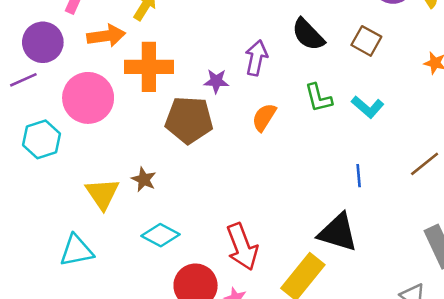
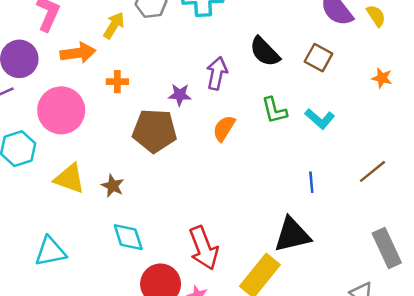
orange cross: (149, 67) -> (117, 82), size x0.5
yellow triangle: (102, 194) -> (70, 179), moved, turned -36
black triangle: (338, 232) -> (292, 235), turned -30
cyan diamond: (161, 235) -> (128, 237), turned 44

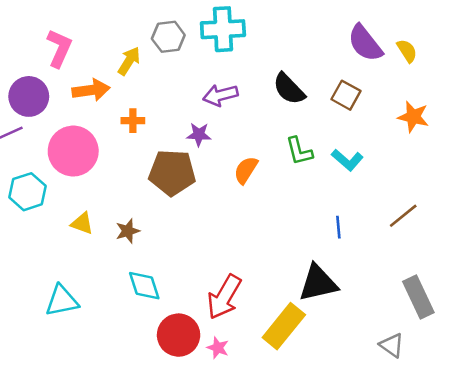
purple arrow: (217, 73) -> (220, 95), moved, turned -116
orange star: (382, 78) -> (413, 117), size x1.4
yellow triangle: (70, 179) -> (82, 223), size x0.7
brown star: (113, 186) -> (128, 231), turned 30
red arrow: (204, 248) -> (224, 297), turned 51

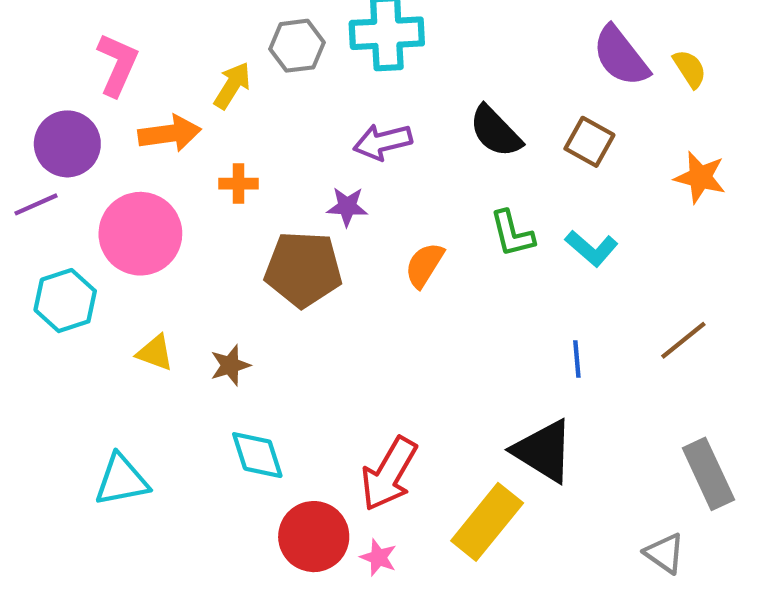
black triangle: (318, 283) -> (543, 451), turned 45

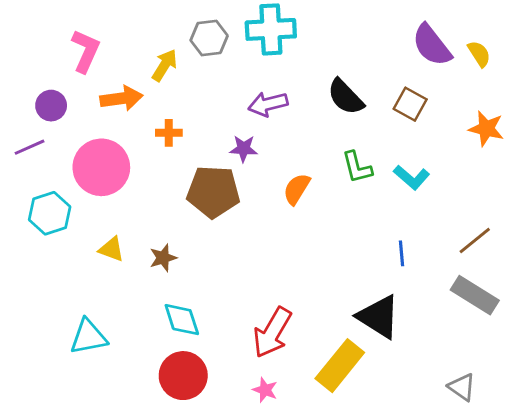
purple circle: (67, 144) -> (51, 106), size x0.7
gray rectangle: (708, 474) -> (475, 295), moved, turned -33
red circle: (314, 537) -> (183, 376), moved

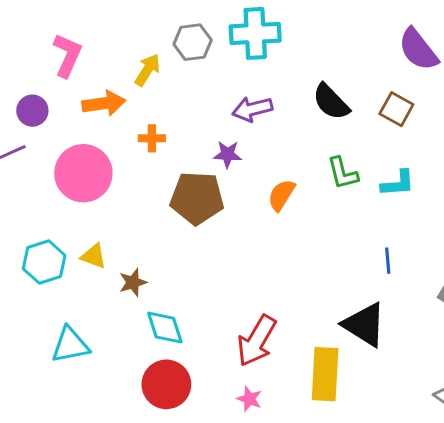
cyan L-shape: (412, 177) -> (398, 183), turned -45
cyan hexagon: (50, 213) -> (44, 262), moved
brown star: (163, 258) -> (133, 282), moved
yellow rectangle: (340, 366) -> (325, 374), turned -36

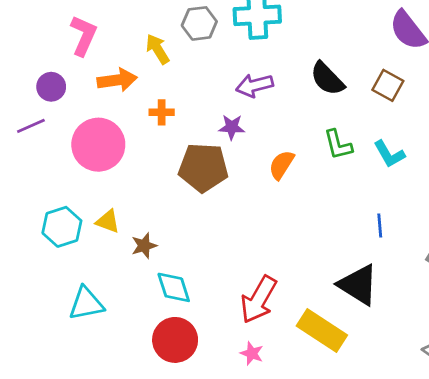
yellow arrow: (147, 70) -> (158, 49), turned -64
cyan L-shape: (398, 183) -> (389, 154), turned 64
yellow rectangle: (325, 374) -> (322, 330), turned -60

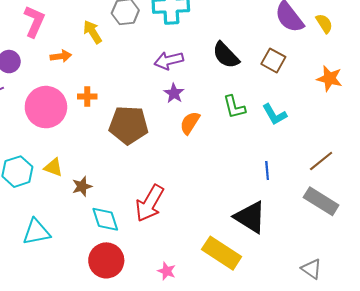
orange arrow: (117, 80) -> (61, 56), size x0.7
orange cross: (162, 112) -> (87, 96), moved
purple star: (232, 127) -> (174, 93), moved, turned 30
red arrow: (259, 300) -> (150, 203), moved

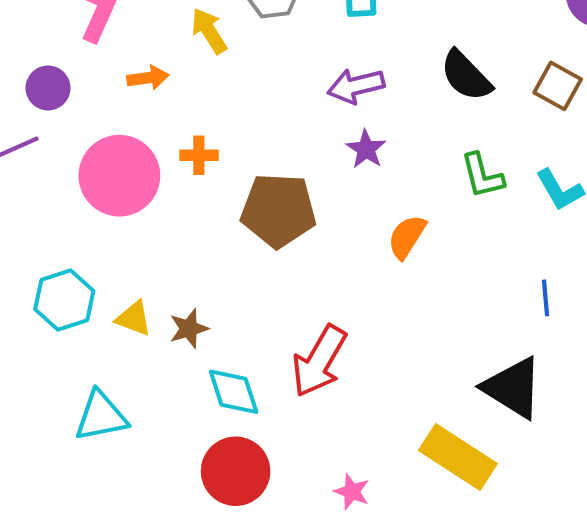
orange semicircle: (190, 123) -> (407, 237), moved
yellow triangle: (53, 167) -> (134, 318), moved

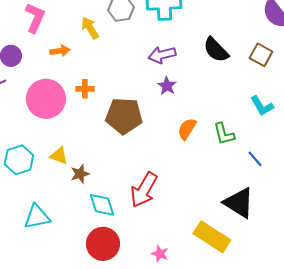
green L-shape: (482, 176) -> (224, 134), moved
blue line: (545, 298) -> (255, 159), turned -36
yellow triangle: (134, 318) -> (59, 156), moved

